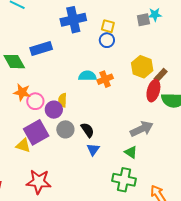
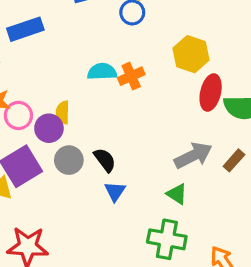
brown rectangle: (161, 75) -> (234, 160), moved

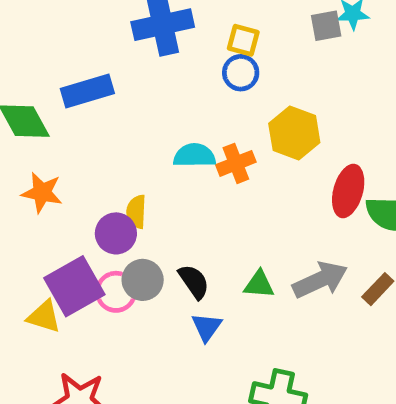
yellow hexagon: (191, 54) -> (294, 133), moved
pink circle: (18, 115) -> (116, 292), moved
green triangle: (177, 194) -> (259, 284), moved, turned -30

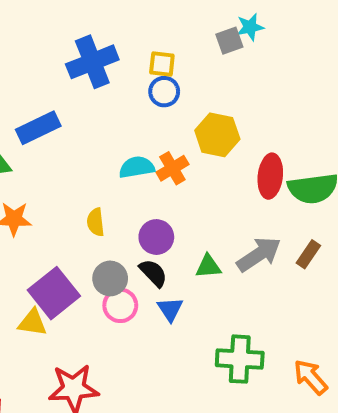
purple circle: (116, 233) -> (156, 237), moved
pink circle: (116, 292) -> (120, 305), moved

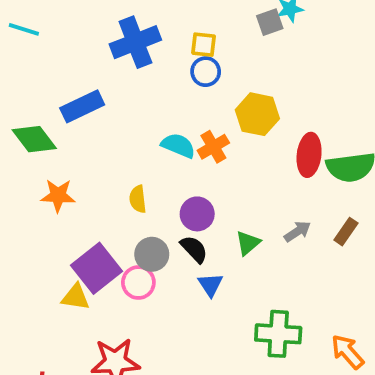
cyan semicircle: (137, 167) -> (178, 146), turned 32
gray arrow: (259, 254) -> (297, 231), size x0.6
green triangle: (208, 266) -> (248, 243), turned -36
pink circle: (120, 305) -> (138, 282), moved

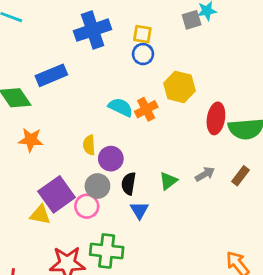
purple circle: (197, 214) -> (111, 159), moved
black semicircle: (194, 249) -> (129, 184), turned -130
green cross: (278, 334) -> (107, 251), moved

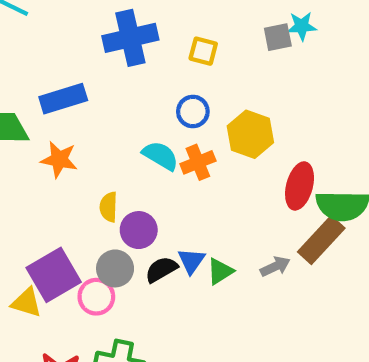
blue circle: (143, 54) -> (193, 112), moved
orange star: (31, 140) -> (59, 159), moved
brown rectangle: (240, 176) -> (321, 240), moved, size x1.6
black semicircle: (129, 184) -> (161, 269), turned 45
blue triangle: (139, 210) -> (191, 261), moved

